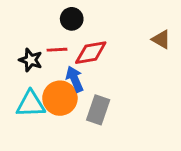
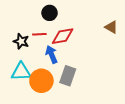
orange circle: (60, 98) -> (41, 81), moved

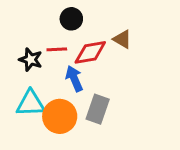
brown triangle: (111, 27) -> (122, 39), moved

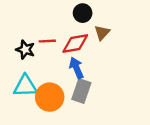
black circle: (71, 19) -> (83, 13), moved
brown triangle: (122, 39) -> (102, 33), turned 42
blue arrow: (74, 79) -> (76, 68), moved

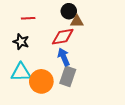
brown triangle: (102, 33) -> (77, 21), moved, turned 48
red line: (47, 41) -> (28, 18), moved

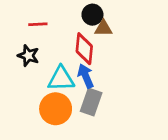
red diamond: (63, 37) -> (84, 49), turned -75
cyan triangle: (21, 72) -> (61, 79), moved

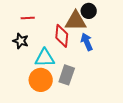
black circle: (92, 15) -> (89, 11), moved
brown triangle: (103, 28) -> (76, 21), size x1.6
blue arrow: (86, 76) -> (87, 42), moved

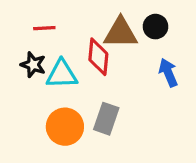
black circle: (89, 11) -> (155, 27), moved
blue arrow: (87, 42) -> (168, 73), moved
cyan triangle: (45, 58) -> (62, 74), moved

